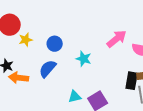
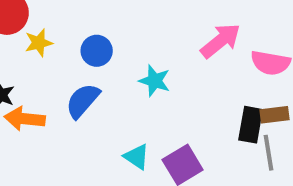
cyan triangle: (75, 97) -> (137, 157), turned 48

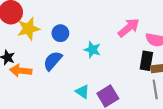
yellow star: (39, 43) -> (28, 29), size x1.5
black rectangle: (251, 125) -> (146, 61), moved

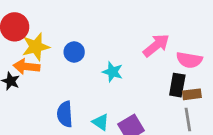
blue semicircle: (53, 61) -> (65, 114), moved, turned -45
orange arrow: (21, 71) -> (27, 67), moved

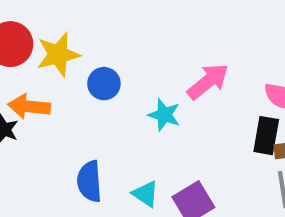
pink arrow: (156, 45) -> (208, 82), moved
yellow star: (36, 47) -> (58, 54), moved

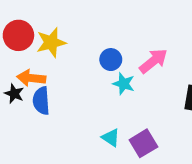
blue circle: (104, 84) -> (111, 60), moved
blue semicircle: (89, 181) -> (41, 101), moved

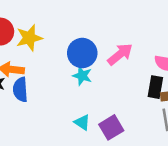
blue circle: (111, 60) -> (82, 53), size x1.5
cyan star: (124, 84) -> (82, 76), moved

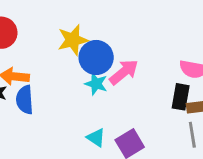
yellow star: (29, 38) -> (73, 40), moved
pink arrow: (120, 54) -> (124, 72), moved

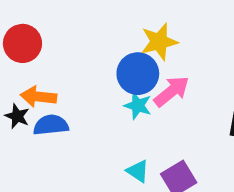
yellow star: (73, 40) -> (159, 42), moved
blue semicircle: (25, 100) -> (51, 125), turned 88

